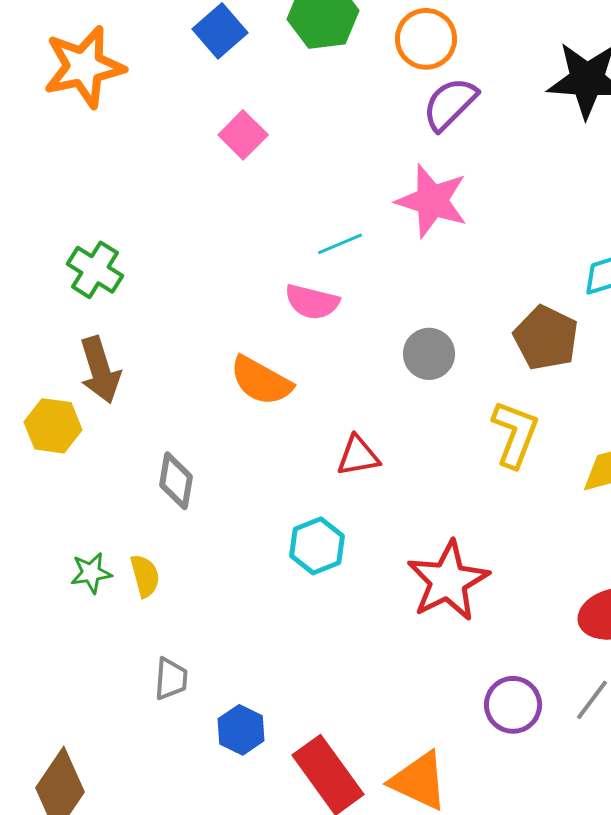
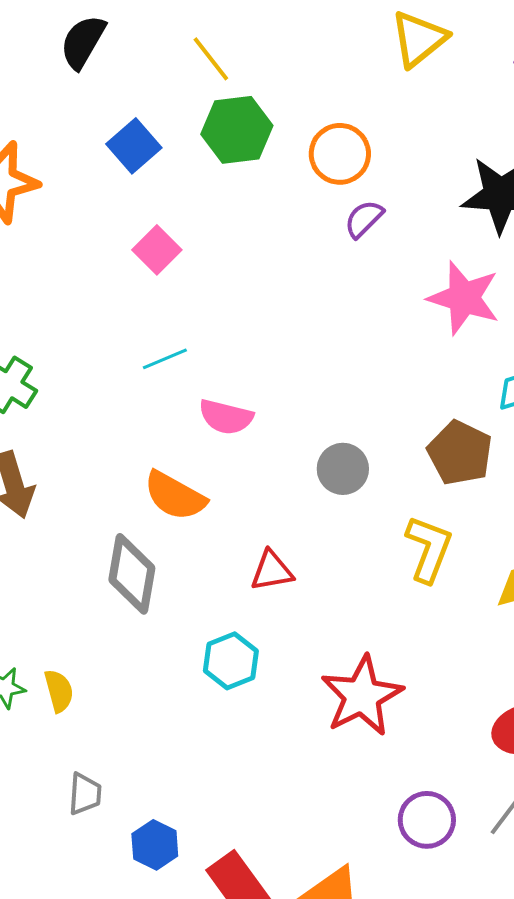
purple semicircle: (450, 104) -> (364, 219), size x0.7
pink star: (432, 201) -> (464, 298), moved
cyan line: (340, 244) -> (165, 359), moved
gray diamond: (176, 481) -> (132, 574), moved, size x1.4

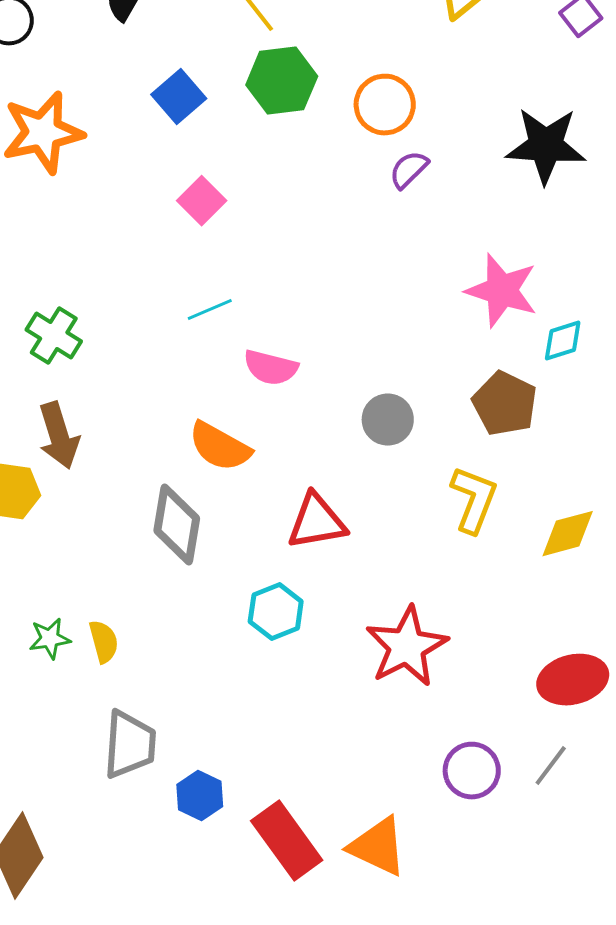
pink star: (464, 298) -> (502, 291), moved
red triangle: (272, 571) -> (317, 522), size x1.4
gray trapezoid: (85, 794) -> (130, 745), size x1.6

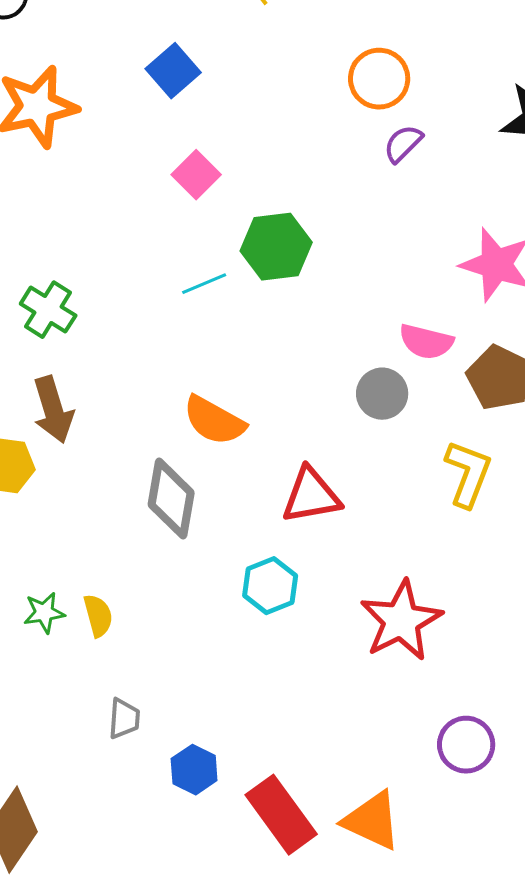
green hexagon: (282, 81) -> (276, 247), moved
pink semicircle: (271, 368) -> (426, 342), moved
gray trapezoid: (130, 745) -> (124, 719), size x0.6

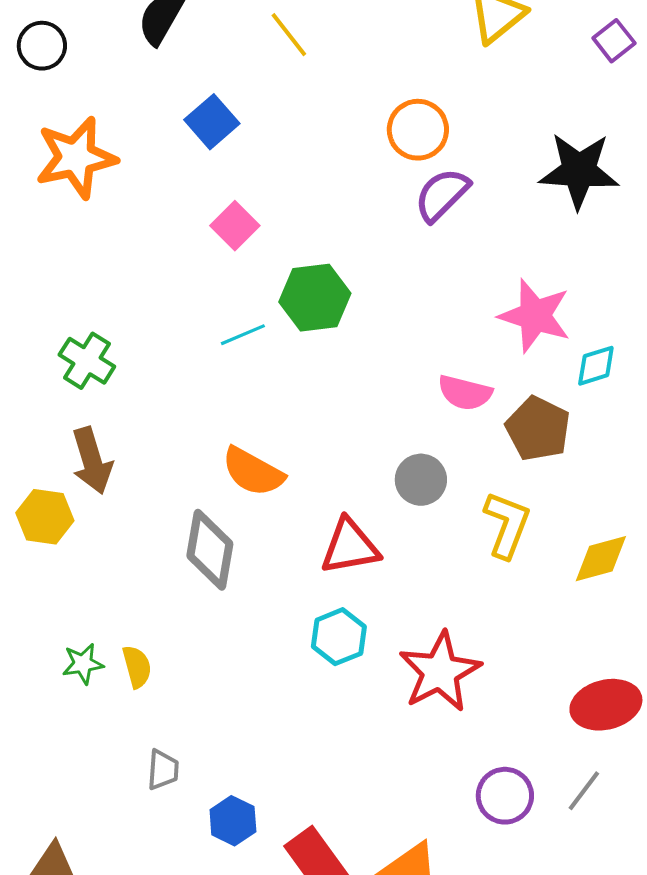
purple semicircle: (403, 144) -> (442, 195), size x1.4
gray circle: (382, 394) -> (421, 480), moved
cyan hexagon: (270, 586) -> (339, 637), moved

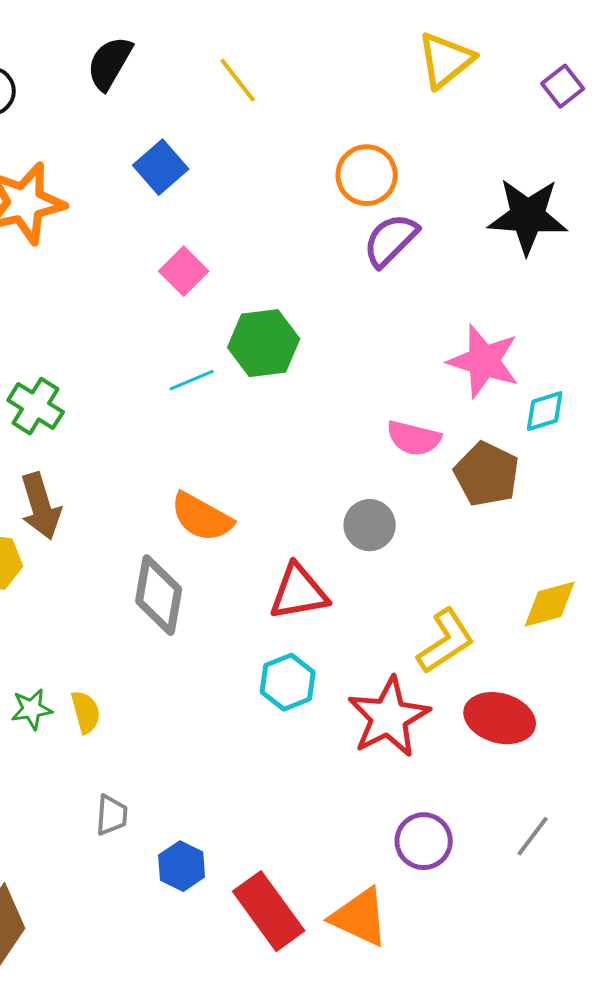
yellow L-shape: (507, 525) -> (446, 641), moved, turned 36
red ellipse: (606, 705) -> (500, 718), moved, turned 30
purple circle: (505, 796) -> (424, 841), moved

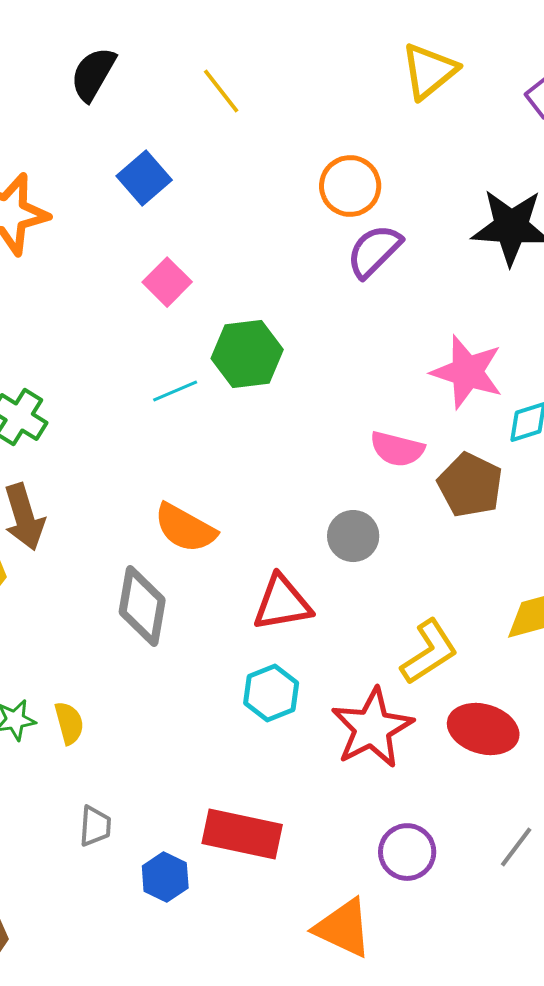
red rectangle: (269, 911) -> (242, 834), moved, turned -42

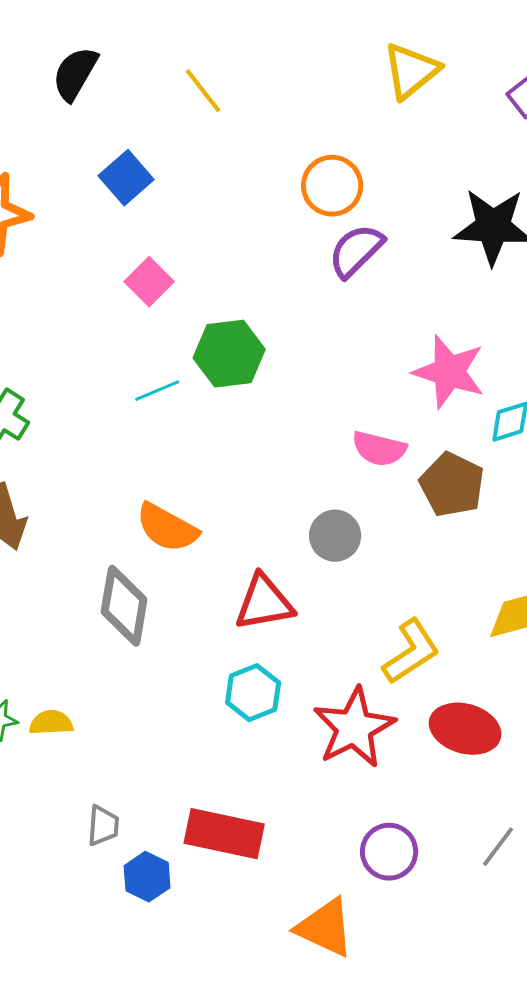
yellow semicircle: (69, 723) -> (51, 723), turned -78
gray trapezoid: (95, 826) -> (103, 826), moved

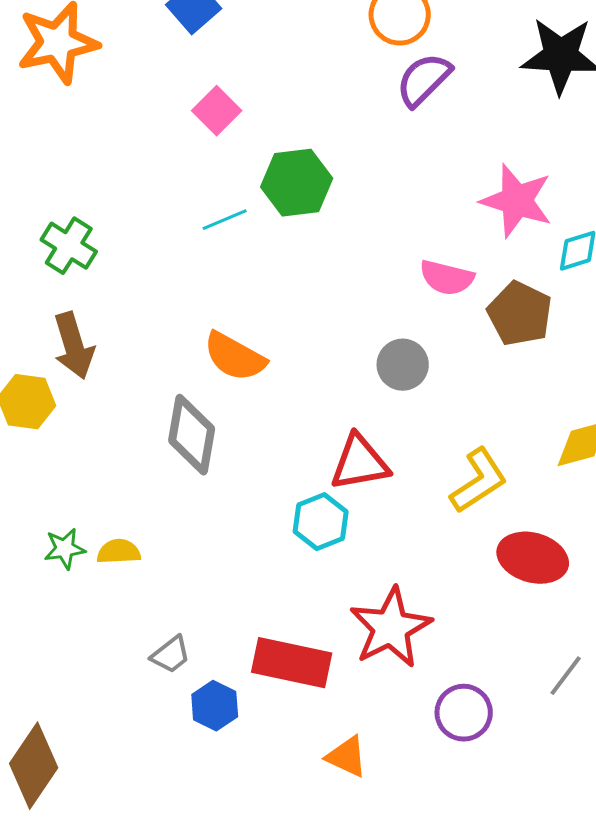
red triangle: (264, 603) -> (360, 463), moved
red star: (354, 728) -> (391, 628), moved
gray trapezoid: (103, 826) -> (171, 655), turned 48
purple circle: (389, 852) -> (464, 713), moved
orange triangle: (325, 928) -> (347, 757), moved, size x0.7

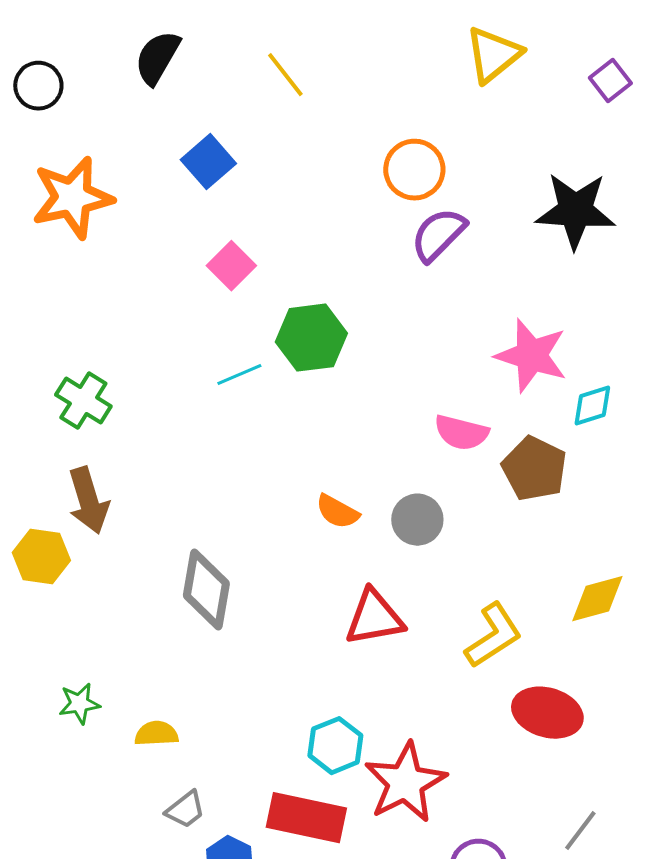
orange semicircle: (235, 357) -> (337, 512), moved, size x0.7
cyan hexagon: (321, 522) -> (335, 746), moved
yellow semicircle: (119, 552) -> (156, 734), moved

